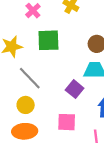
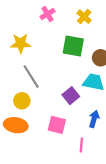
green square: (48, 40) -> (73, 46), moved

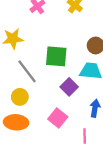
green square: (73, 46) -> (56, 56), moved
pink square: (57, 125) -> (58, 118), turned 30

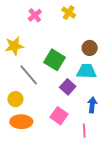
green square: (56, 56) -> (54, 60), turned 30
yellow circle: (20, 97) -> (15, 99), moved

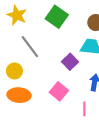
yellow star: (14, 46) -> (17, 15), turned 30
green square: (54, 60) -> (57, 17), moved

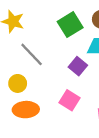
green square: (57, 17) -> (70, 25), moved, turned 30

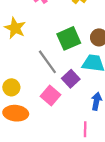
gray line: (32, 54) -> (47, 62), moved
pink square: (69, 100) -> (51, 95), moved

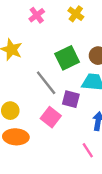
purple square: (71, 79) -> (71, 99), turned -30
pink line: (85, 129) -> (88, 150), turned -32

